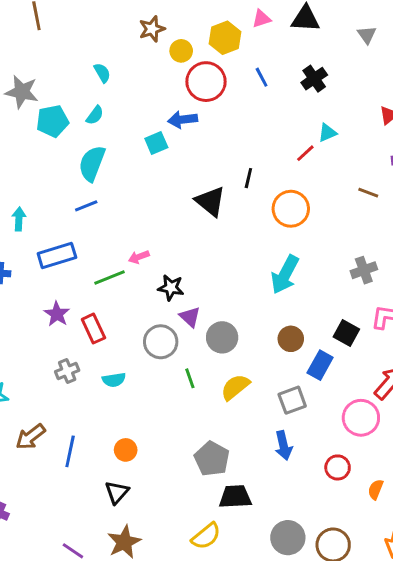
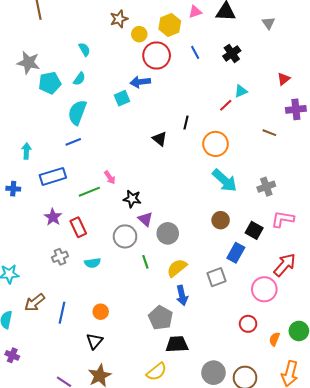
black triangle: (210, 201) -> (160, 139), size x0.7
pink arrow: (139, 257) -> (110, 177), turned -104
cyan arrow: (285, 275) -> (225, 181), moved, turned -76
brown circle: (291, 339) -> (221, 220), moved
blue arrow: (283, 446) -> (182, 295), moved

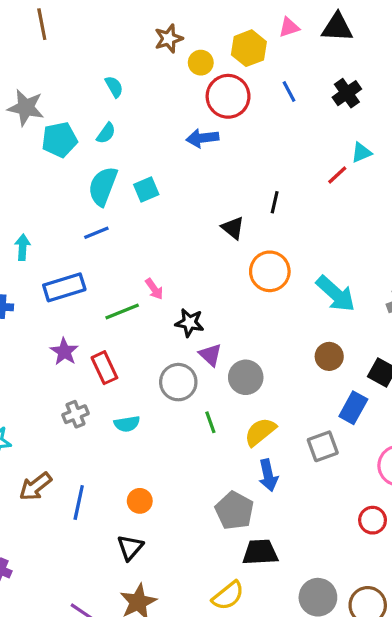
cyan square: (122, 98) -> (146, 189), moved
orange circle: (216, 144) -> (270, 271), moved

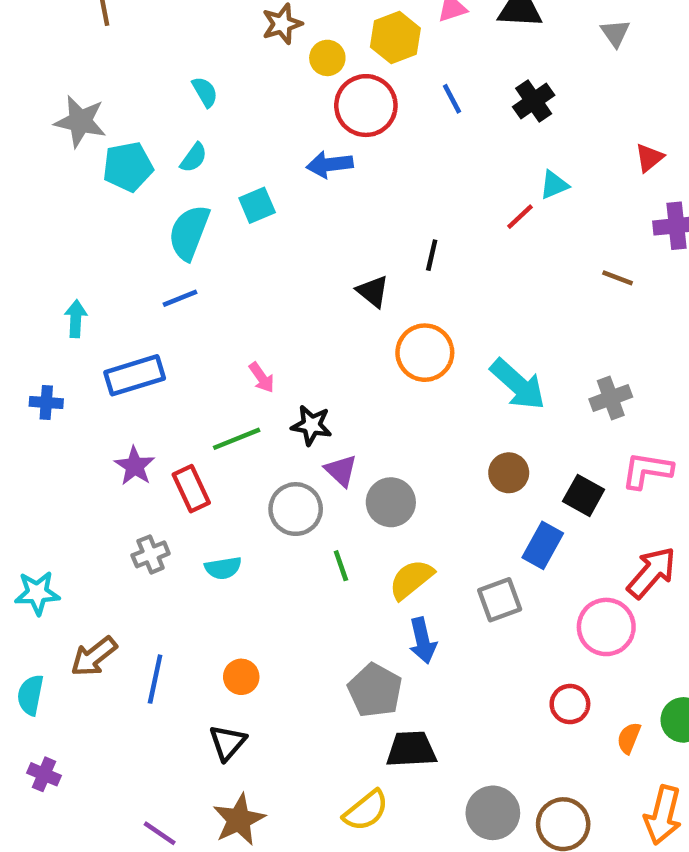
cyan square: (146, 189) -> (257, 205), moved
green line: (122, 311) -> (237, 439), moved

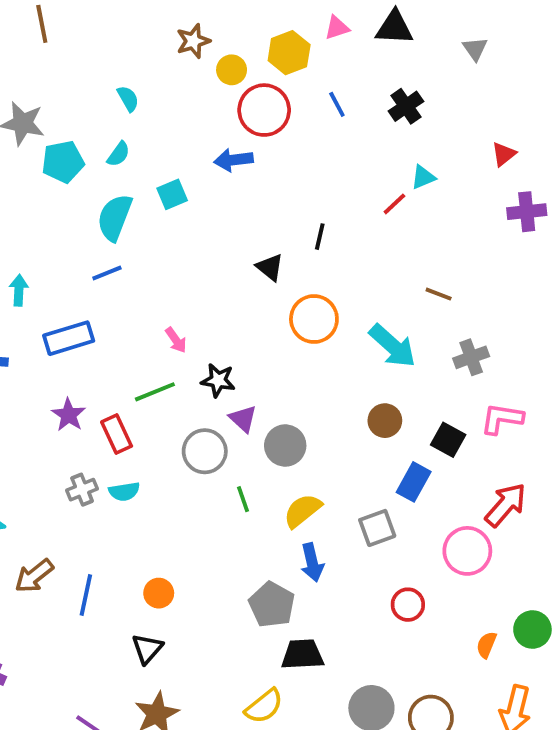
brown line: (618, 278) -> (439, 294), moved
cyan semicircle: (223, 568) -> (124, 492), moved
red circle: (570, 704) -> (408, 605), moved

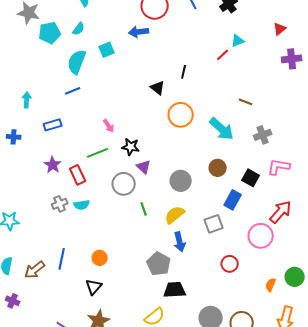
blue rectangle: (69, 338) -> (53, 125), size x0.7
gray circle: (285, 446) -> (181, 181), moved
brown arrow: (34, 576) -> (35, 270), moved

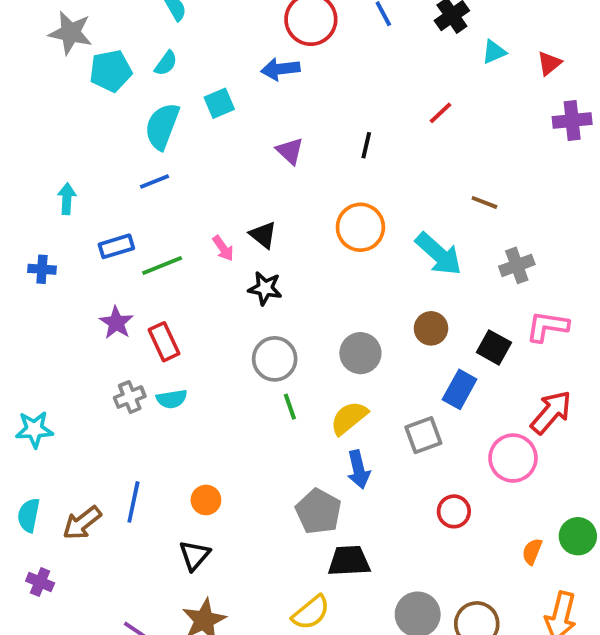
cyan triangle: (238, 41) -> (494, 52), moved
black triangle: (158, 88) -> (263, 235), moved
green line: (98, 153) -> (162, 265), moved
purple triangle: (144, 167) -> (290, 151), moved
gray circle: (124, 184) -> (275, 359), moved

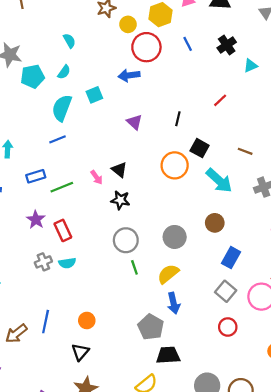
black square: (494, 347) -> (200, 148), moved
gray square: (423, 435) -> (226, 291), moved, turned -30

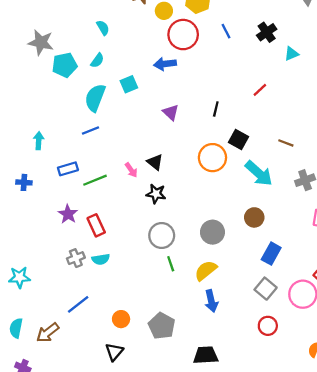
blue line: (46, 322) -> (78, 304), moved, turned 40
gray pentagon: (151, 327) -> (162, 326), moved

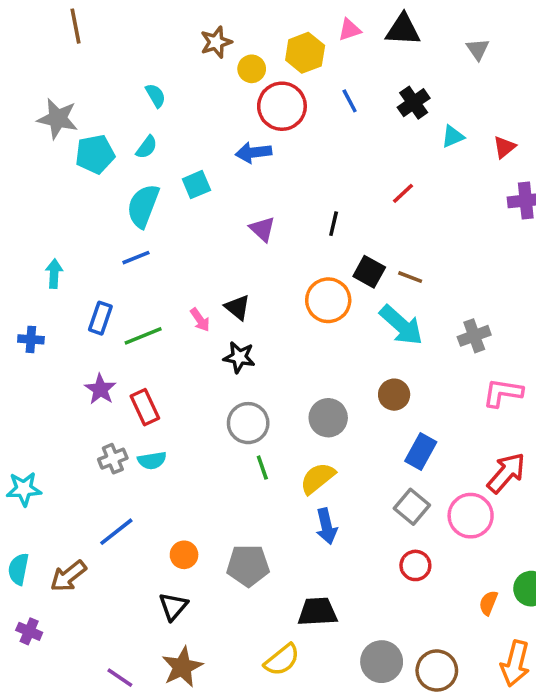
brown line: (286, 143) -> (410, 277), moved
blue rectangle: (68, 169) -> (100, 318), turned -54
gray pentagon: (162, 326) -> (248, 565), turned -30

